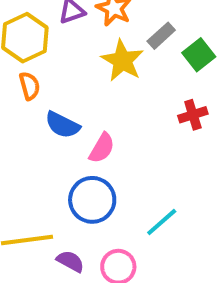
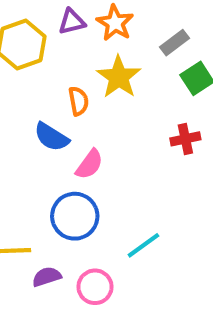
gray rectangle: (161, 36) -> (175, 43), moved
orange semicircle: (30, 86) -> (79, 101), moved
purple semicircle: (70, 261) -> (47, 277), turned -52

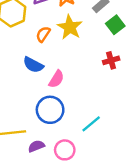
orange semicircle: (79, 101) -> (43, 34), moved, turned -133

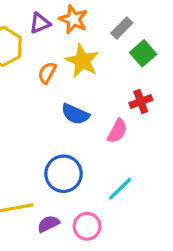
blue semicircle: (33, 65) -> (75, 114), moved
pink semicircle: (56, 79) -> (117, 131), moved

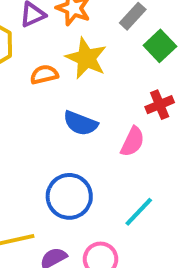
orange semicircle: (47, 73) -> (44, 75), turned 50

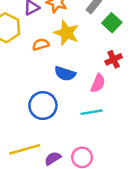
blue circle: (69, 196) -> (43, 106), moved
cyan line: (139, 212) -> (91, 112), moved, turned 40

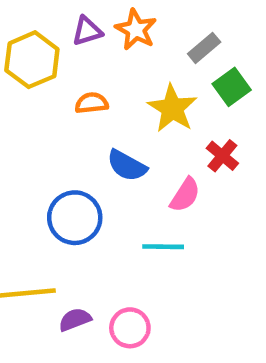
yellow star: (66, 33) -> (172, 108), moved
red cross: (114, 59) -> (222, 156), turned -35

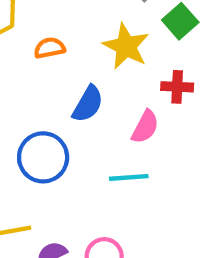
red cross: (222, 156) -> (177, 87), turned -32
blue semicircle: (127, 166) -> (88, 104), turned -84

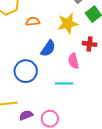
yellow star: (126, 46) -> (68, 24), turned 30
pink semicircle: (145, 127) -> (73, 61), turned 133

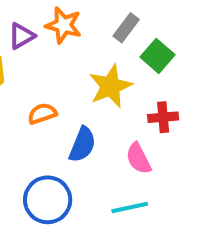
orange semicircle: (33, 21) -> (42, 114), moved

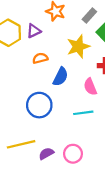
purple triangle: (22, 36) -> (34, 31), moved

